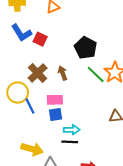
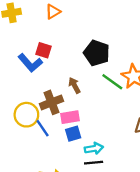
blue L-shape: (22, 33) -> (30, 63), moved
brown cross: (38, 73) -> (52, 102), moved, turned 30

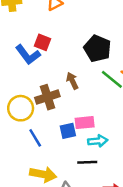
pink rectangle: (70, 117) -> (85, 123), moved
blue line: (43, 128) -> (35, 138), moved
cyan arrow: (94, 148) -> (98, 141), moved

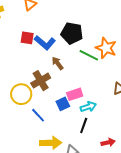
blue L-shape: (28, 55) -> (45, 43), moved
black line: (87, 162) -> (84, 125), turned -56

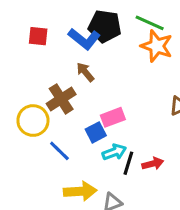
blue L-shape: (45, 43) -> (84, 39), moved
green line: (89, 55) -> (150, 23), moved
cyan arrow: (88, 107) -> (114, 152), moved
red arrow: (108, 143) -> (153, 164), moved

